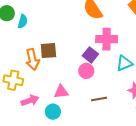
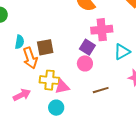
cyan semicircle: (23, 21) -> (19, 42), moved
yellow cross: (13, 80) -> (49, 80), moved
pink arrow: (30, 100) -> (22, 95), moved

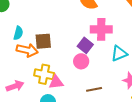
orange arrow: (30, 58) -> (27, 50), turned -65

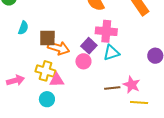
orange arrow: (27, 50) -> (59, 48), moved
cyan triangle: (119, 53) -> (111, 53), moved
brown line: (94, 89) -> (112, 88), moved

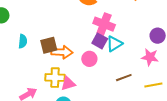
pink cross: (106, 31) -> (104, 24), turned 30
purple square: (89, 46) -> (100, 41), moved
pink star: (132, 85) -> (150, 57), moved

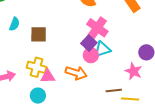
orange arrow: (62, 52) -> (76, 73), moved
pink circle: (89, 59) -> (91, 55), moved
brown line: (124, 78) -> (114, 90), moved

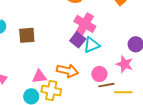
pink circle: (91, 55) -> (99, 74), moved
yellow cross: (37, 67) -> (51, 91), moved

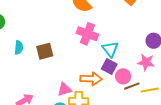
pink cross: (85, 24) -> (87, 34), moved
purple square: (78, 40) -> (109, 67), moved
cyan triangle: (92, 45) -> (110, 49), turned -36

